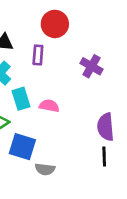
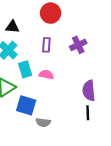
purple rectangle: (38, 55) -> (46, 45), moved
purple cross: (92, 66) -> (78, 45), turned 35

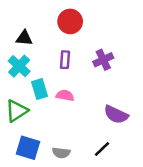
purple semicircle: (89, 91) -> (116, 115), turned -60
blue square: (26, 105) -> (28, 148), moved
black line: (88, 113) -> (102, 149), moved, turned 48

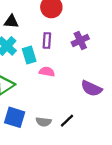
cyan rectangle: (40, 89) -> (29, 55), moved
black line: (102, 149) -> (67, 121), moved

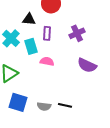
black triangle: (11, 22) -> (29, 19), moved
purple semicircle: (91, 88) -> (87, 65), moved
black line: (67, 121) -> (65, 105), turned 56

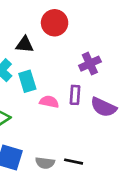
purple rectangle: (47, 33) -> (75, 95), moved

